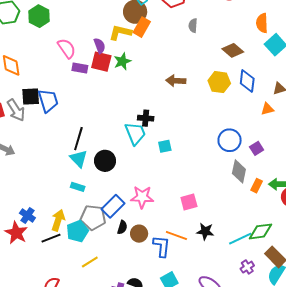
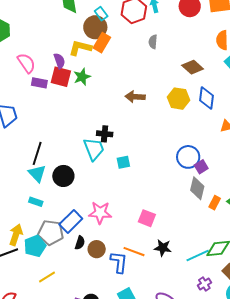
purple square: (257, 148) -> (201, 167), moved
pink square: (189, 202) -> (147, 218), turned 36

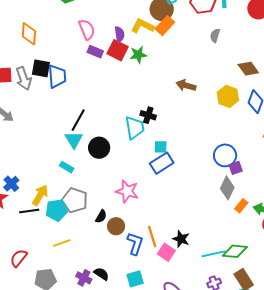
pink square: (147, 218) -> (166, 252), moved
blue rectangle: (71, 221) -> (162, 163), moved
orange line: (134, 252) -> (152, 237), turned 40

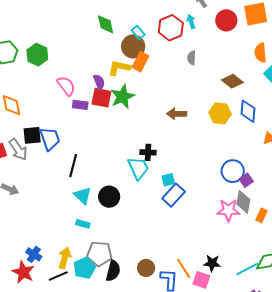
green star: (138, 55) -> (122, 97), size x1.4
black line: (78, 120) -> (73, 166), moved
pink star: (127, 191) -> (228, 210), moved
black semicircle: (101, 216) -> (113, 271), moved, size x1.5

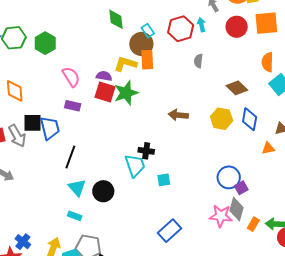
orange rectangle: (140, 62) -> (147, 60), turned -36
purple semicircle: (99, 82) -> (104, 76), turned -63
purple rectangle: (80, 105) -> (73, 106), moved
blue rectangle: (174, 195) -> (170, 231), moved

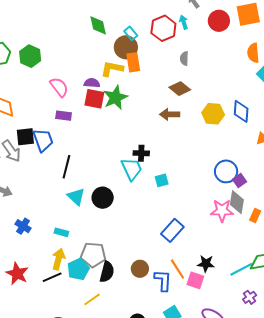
brown diamond: (237, 88) -> (180, 89), moved
cyan rectangle: (75, 216) -> (61, 232), moved
blue cross: (23, 242) -> (23, 226), moved

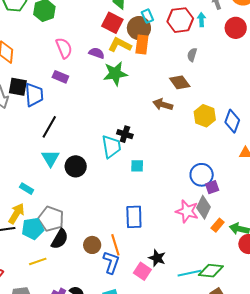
red square: (94, 99) -> (112, 23), moved
blue rectangle: (172, 230) -> (134, 217), turned -60
orange line: (177, 269) -> (115, 245), moved

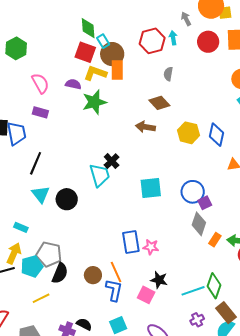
cyan rectangle: (147, 16) -> (103, 41), moved
black cross: (125, 134) -> (112, 161), turned 35
cyan square: (137, 166) -> (151, 188), moved, size x1.6
pink star: (187, 211) -> (151, 247), moved, size x0.7
green diamond: (211, 271) -> (214, 286), turned -70

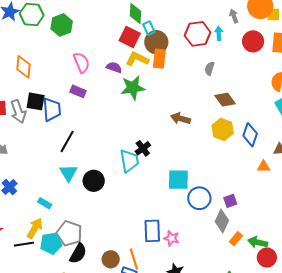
brown diamond: (159, 103) -> (225, 100), moved
blue circle: (193, 192) -> (199, 198), moved

